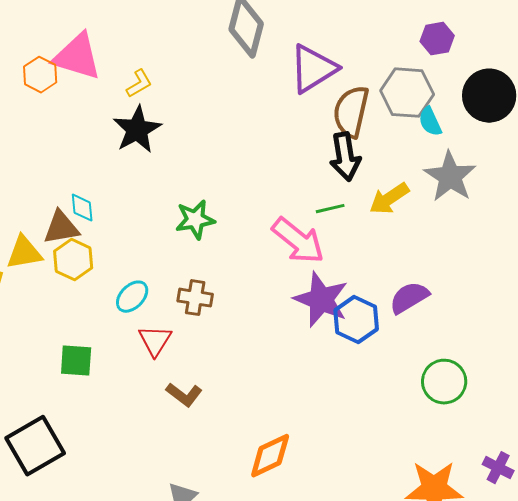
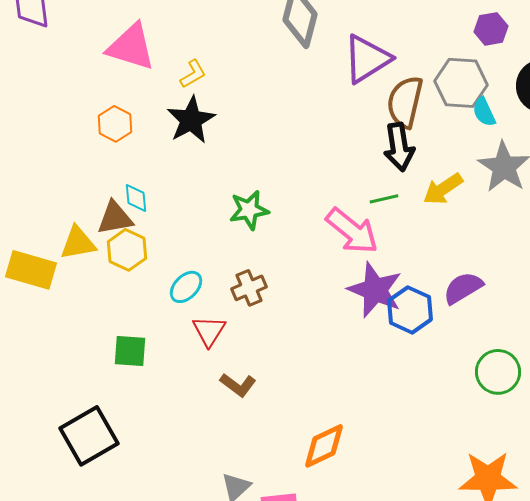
orange hexagon: (40, 75) -> (115, 124), moved
brown cross: (195, 298) -> (249, 288), turned -32

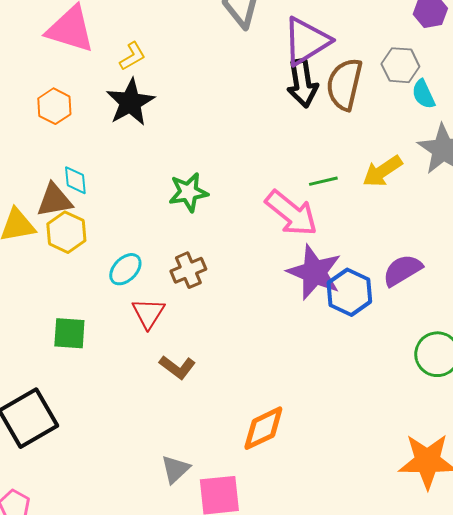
gray hexagon: (461, 83) -> (400, 65), size x0.7
black arrow: (399, 147) -> (302, 83), moved

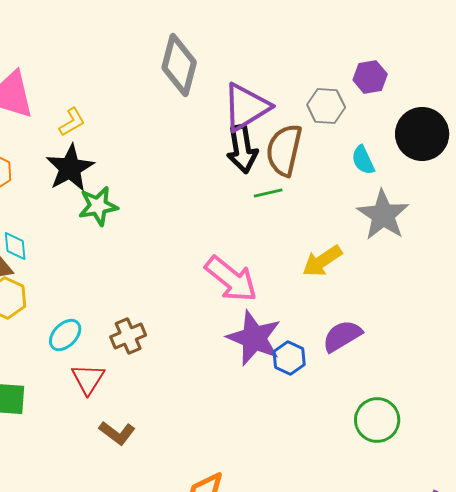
gray hexagon: (400, 65) -> (326, 106), moved
yellow arrow: (382, 171) -> (322, 261), moved
green line: (323, 181) -> (268, 193), moved
green star: (188, 192) -> (98, 206), moved
blue hexagon: (349, 292) -> (289, 358), size x0.7

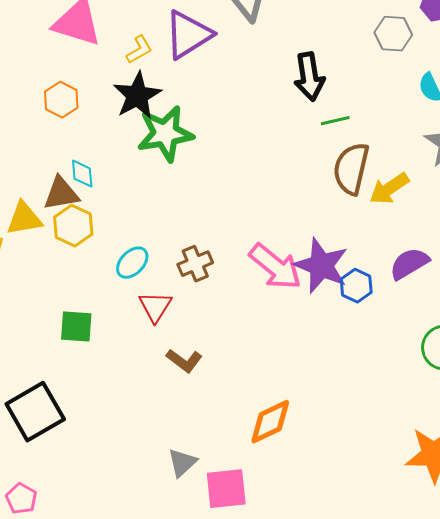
purple triangle: (246, 107) -> (188, 35), moved
brown semicircle: (284, 150) -> (351, 169), moved
green star: (98, 206) -> (165, 134), size x1.4
pink arrow: (231, 279) -> (275, 267), moved

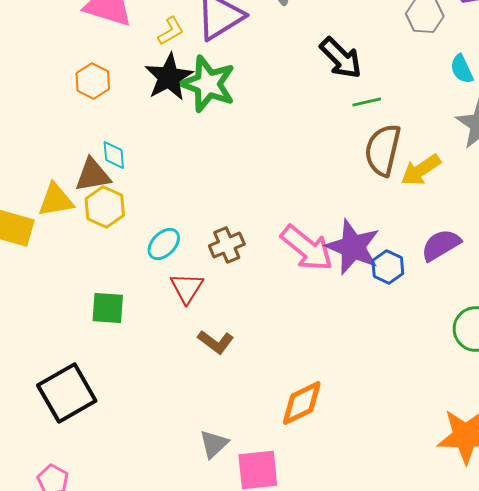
black arrow: (309, 77) -> (341, 58), turned -36
green star: (165, 134) -> (208, 84), moved, turned 30

